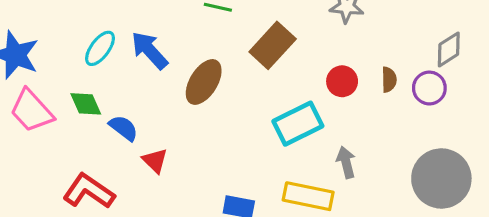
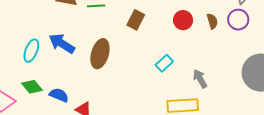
brown rectangle: (273, 45) -> (136, 20), size x0.7
red circle: (342, 81) -> (183, 20), moved
cyan rectangle: (298, 124) -> (164, 63), size x0.6

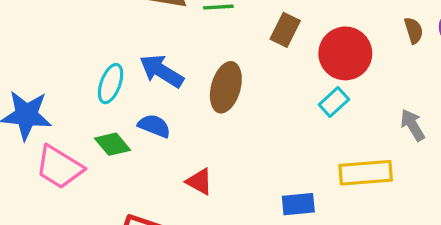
red circle: (183, 20) -> (345, 53), moved, size x1.6
gray arrow: (200, 79) -> (413, 125), moved
blue semicircle: (59, 95) -> (154, 126), moved

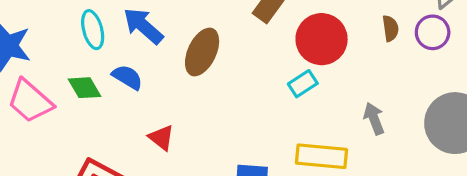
cyan ellipse: (111, 84) -> (93, 30), turned -45

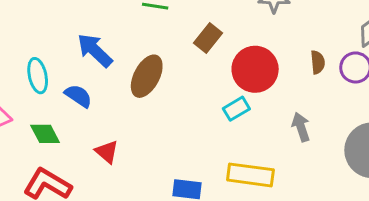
cyan ellipse: (93, 30) -> (38, 76), moved
green diamond: (85, 88) -> (45, 134), moved
gray arrow: (374, 119) -> (301, 127), moved

